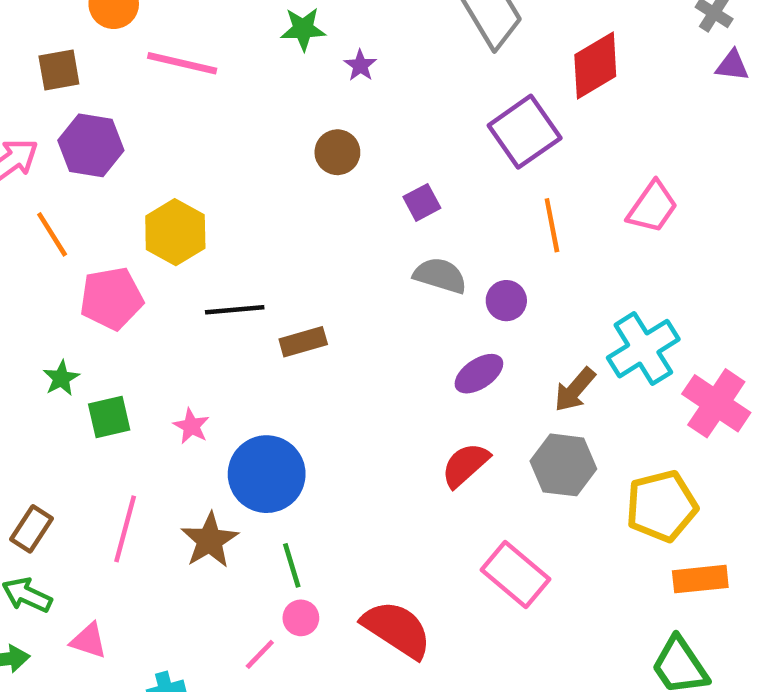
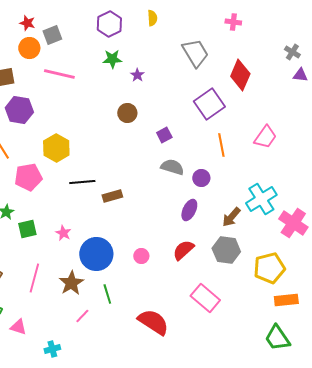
red diamond: (595, 65) -> (240, 75), turned -36
purple ellipse: (479, 374) -> (189, 210), turned -30
pink circle: (301, 618) -> (141, 256), moved
pink line: (260, 654) -> (82, 316), moved

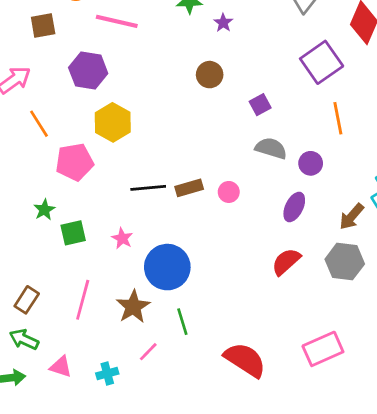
purple hexagon: (19, 110) -> (88, 70), moved
black line: (82, 182) -> (148, 188), moved
pink circle: (141, 256) -> (229, 192), moved
pink rectangle: (205, 298) -> (323, 349), moved, turned -64
cyan cross: (52, 349) -> (107, 374), moved

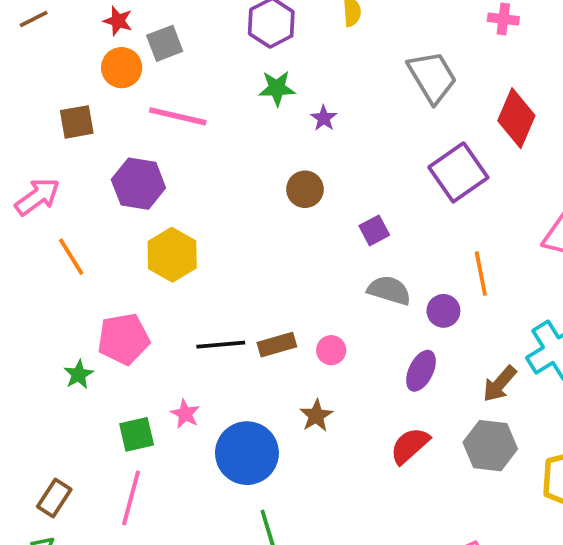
orange line: (338, 118) -> (481, 273), moved
pink pentagon: (74, 162) -> (123, 339), moved
green square: (73, 233) -> (137, 434), moved
brown star: (133, 307) -> (316, 416), moved, size x0.7

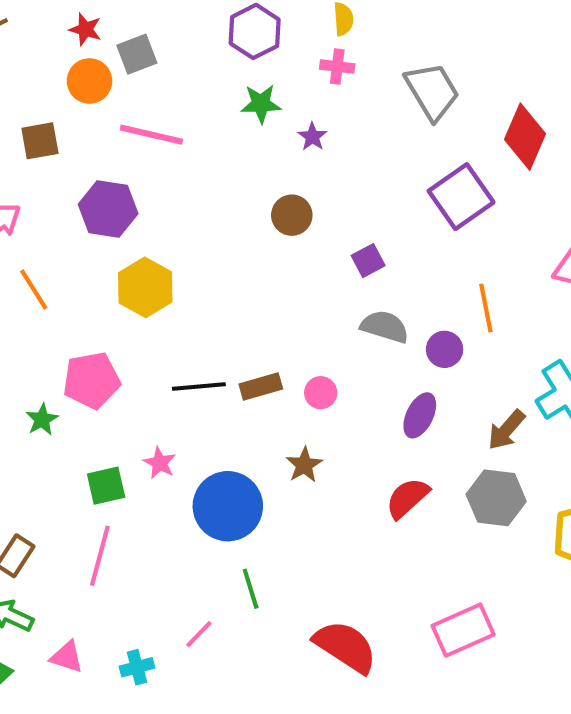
pink cross: (503, 19) -> (337, 67), moved

